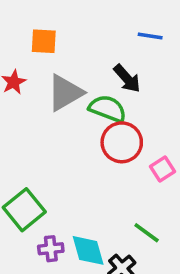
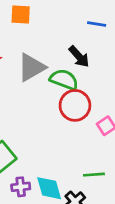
orange square: (44, 41) -> (21, 14), moved
green line: (147, 233) -> (94, 175), turned -40

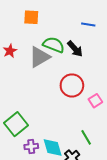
green semicircle: (64, 80) -> (54, 45), moved
green line: (94, 175) -> (86, 137), turned 63

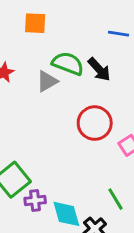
gray triangle: (39, 57) -> (47, 81), size x0.7
purple cross: (31, 147) -> (35, 201), moved

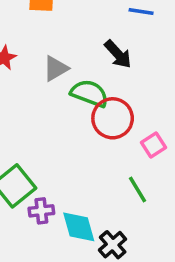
green semicircle: (68, 63) -> (89, 93), moved
green line: (116, 199) -> (137, 189), moved

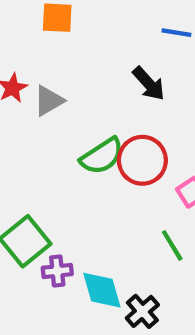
gray triangle: (56, 68) -> (49, 101), moved
green semicircle: (89, 93) -> (102, 156), moved, turned 126

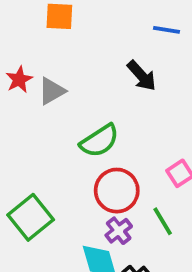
red circle: (142, 160) -> (117, 191), moved
purple cross: (57, 271) -> (119, 231), moved, turned -32

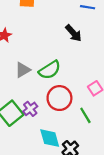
gray triangle: (52, 91) -> (23, 70), moved
purple cross: (119, 231) -> (30, 109), moved

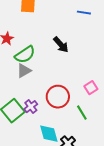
black arrow: (74, 33) -> (61, 45), moved
green semicircle: (50, 70) -> (25, 55), moved

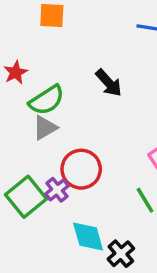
red circle: (58, 97) -> (81, 169), moved

